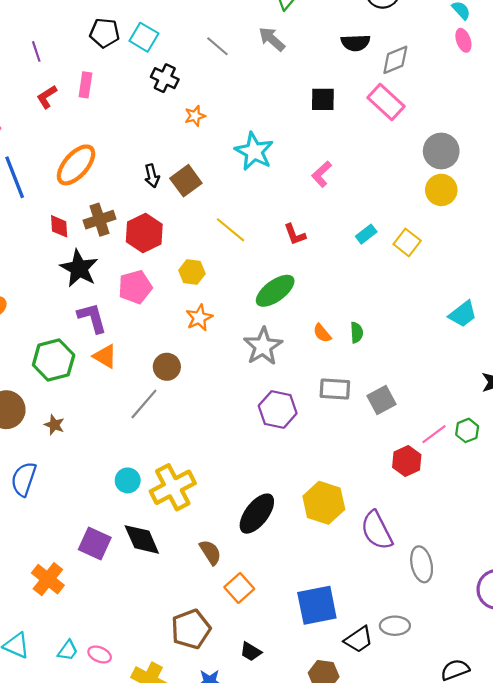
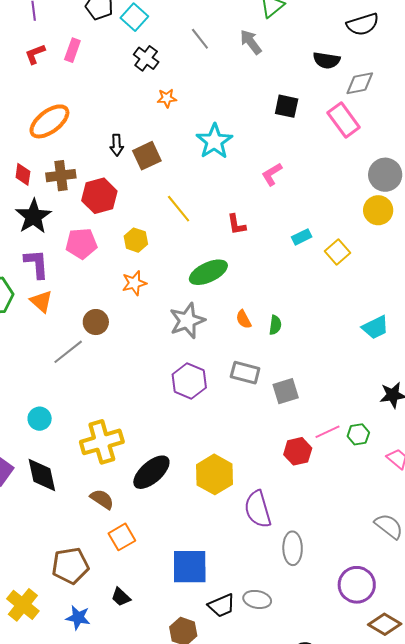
yellow cross: (173, 487) -> (102, 442), moved
brown semicircle: (210, 552) -> (102, 499), turned -35

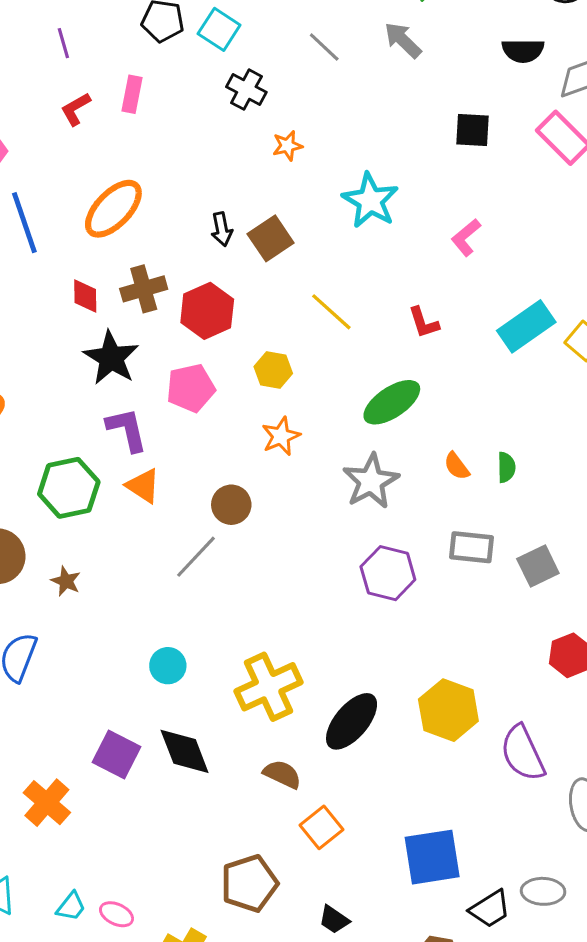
cyan rectangle: (302, 237) -> (526, 326), size x1.8

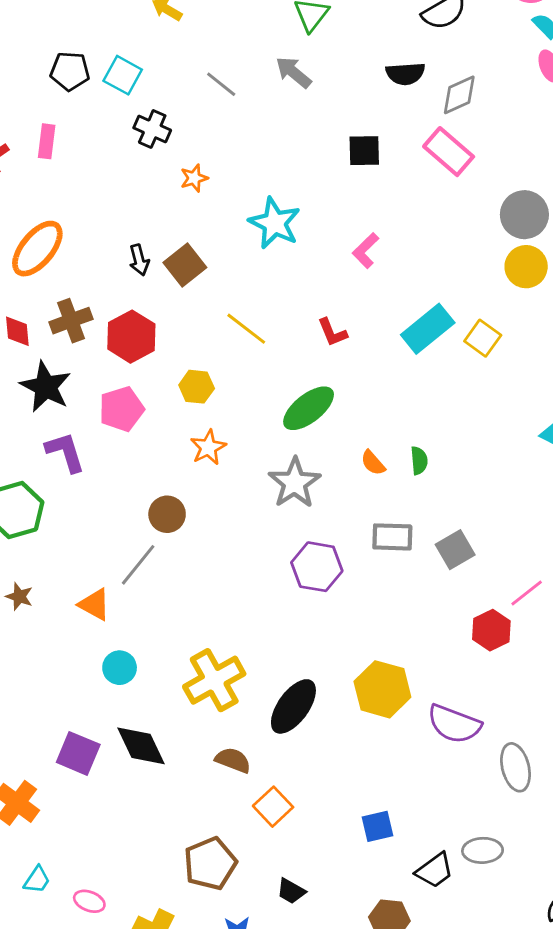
orange triangle: (143, 486) -> (94, 605), moved
purple semicircle: (523, 753) -> (454, 724), turned -40
blue square: (432, 857) -> (377, 826), size x0.6
cyan trapezoid: (71, 906) -> (37, 880), moved

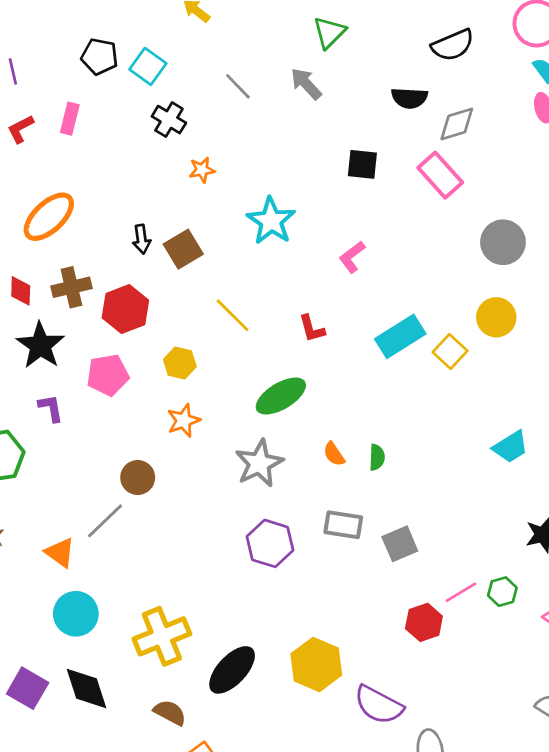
yellow circle: (526, 267) -> (496, 317), moved
purple L-shape: (65, 452) -> (51, 408), size x0.7
cyan circle: (120, 668) -> (76, 614), size x1.4

